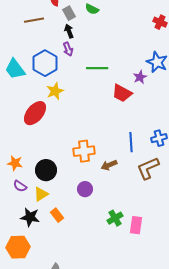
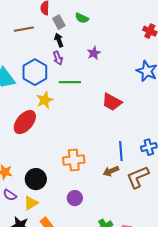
green line: (97, 68) -> (70, 82), moved
purple star: (140, 77) -> (94, 53), moved
brown arrow: (109, 165) -> (111, 171), moved

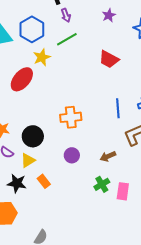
purple star: (94, 53) -> (109, 15), moved
purple arrow: (58, 58) -> (66, 15), moved
green line: (70, 82) -> (67, 39), turned -30
brown arrow: (111, 171) -> (108, 156), moved

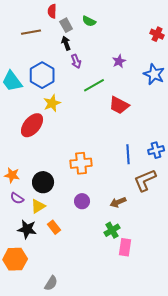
green line: (67, 39) -> (94, 85), moved
pink rectangle: (123, 191) -> (125, 247), moved

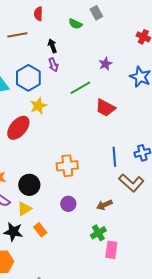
gray rectangle: (66, 25) -> (96, 13), moved
purple arrow: (76, 61) -> (53, 65), moved
brown L-shape: (145, 180) -> (131, 183), turned -115

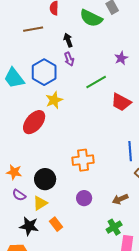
green semicircle: (75, 24) -> (91, 18), size x1.6

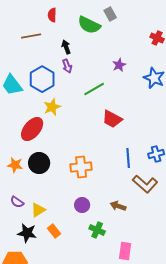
red trapezoid: (121, 102) -> (112, 119), moved
orange star: (14, 172) -> (15, 165), moved
black circle: (45, 179) -> (39, 163), moved
brown arrow: (120, 199) -> (118, 206), turned 42
green cross: (114, 227) -> (97, 230), moved, turned -35

